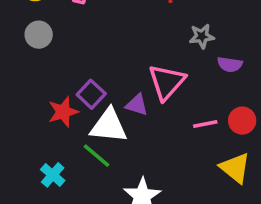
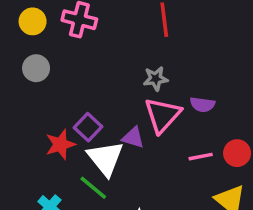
gray star: (202, 36) -> (156, 79), moved
purple semicircle: (230, 64) -> (202, 105), moved
white triangle: (109, 126) -> (105, 158), turned 45

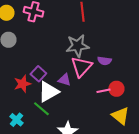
gray star: (156, 79) -> (77, 46), size x1.6
red circle: (237, 153) -> (116, 89), moved
white triangle: (105, 158) -> (48, 92), turned 40

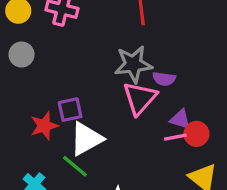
purple semicircle: (104, 61) -> (164, 79), moved
purple square: (38, 74) -> (70, 110), turned 35
purple triangle: (64, 80) -> (180, 119), moved

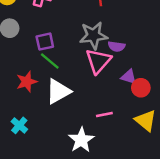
purple square: (70, 110) -> (45, 42), moved
pink line: (175, 137) -> (104, 114), moved
green line: (75, 166) -> (50, 61), moved

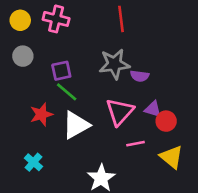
pink triangle: (98, 61) -> (120, 112), moved
pink line: (104, 114) -> (136, 144), moved

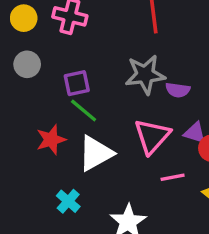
cyan cross: (33, 162) -> (68, 201), moved

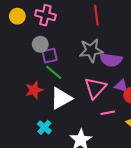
gray circle: (27, 64) -> (40, 44), moved
purple semicircle: (178, 90) -> (111, 60), size x1.5

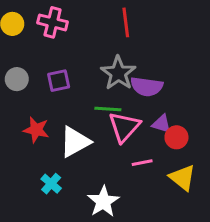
gray circle: (40, 44) -> (17, 79), moved
gray star: (91, 50) -> (118, 73), turned -30
green line: (54, 72) -> (108, 109), moved, turned -36
red star: (34, 90) -> (36, 130), turned 30

